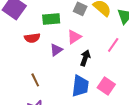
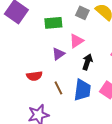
red semicircle: (32, 38) -> (34, 76), moved
brown line: (35, 80) -> (58, 88), moved

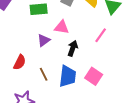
pink triangle: (76, 41) -> (62, 27), turned 42
red semicircle: (34, 76) -> (20, 62), turned -56

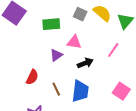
black arrow: (73, 48) -> (85, 63), turned 49
pink square: (94, 76) -> (121, 91), moved

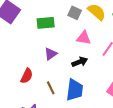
pink triangle: (74, 42) -> (84, 38), moved

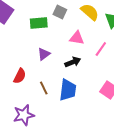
gray square: (75, 13) -> (60, 12), moved

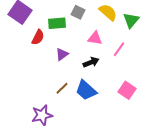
red semicircle: (20, 76) -> (38, 37), moved
brown line: (44, 88) -> (62, 88), turned 72
blue trapezoid: (68, 90) -> (86, 90), turned 125

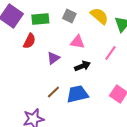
green rectangle: (57, 23) -> (40, 19), moved
pink triangle: (95, 38) -> (77, 42), moved
blue trapezoid: (86, 90) -> (77, 94), turned 125

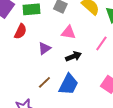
blue trapezoid: (77, 94) -> (68, 84), turned 130

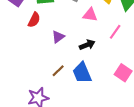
pink triangle: (68, 32) -> (90, 15), moved
blue trapezoid: (68, 84) -> (82, 73), turned 130

